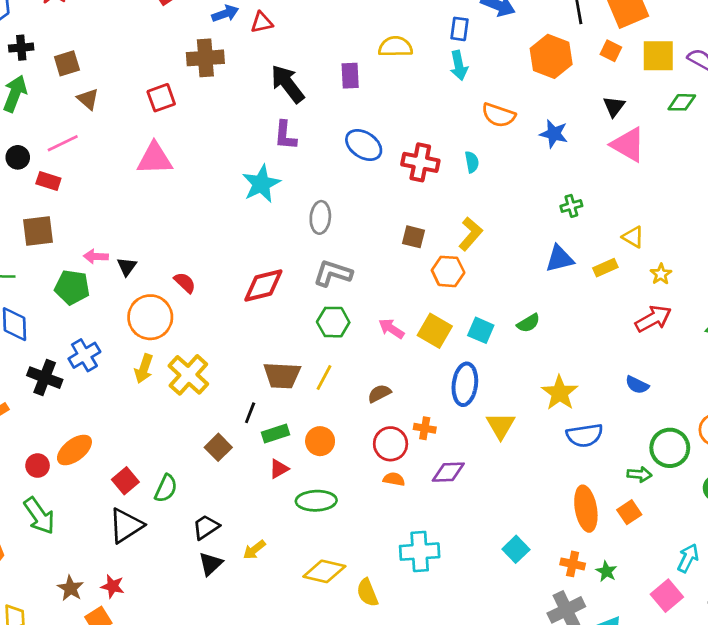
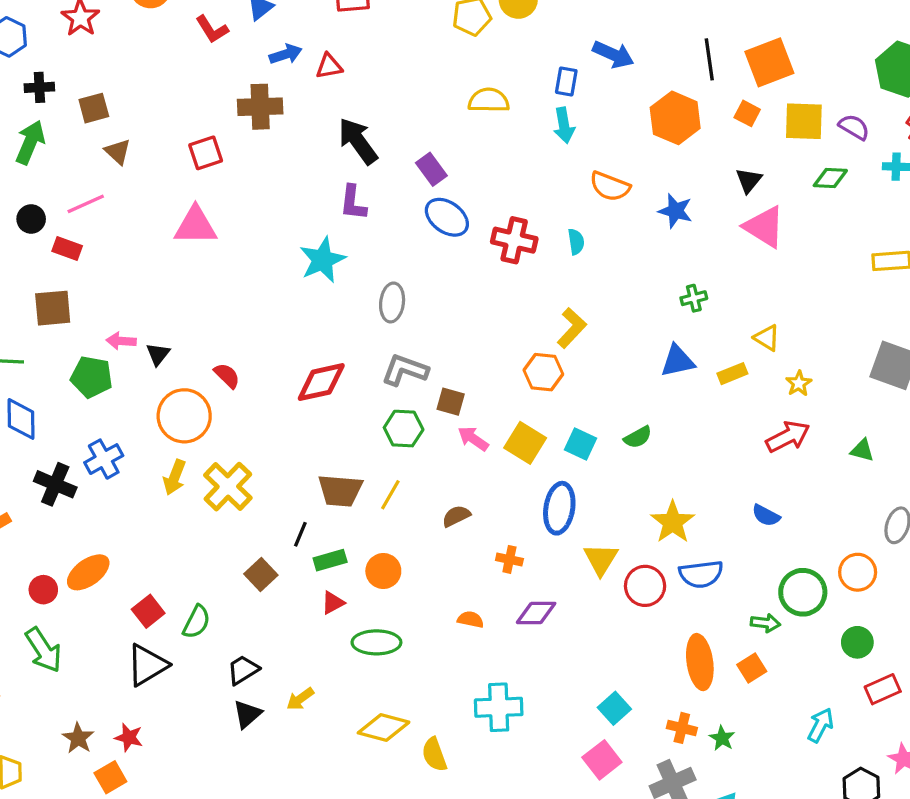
purple rectangle: (350, 76) -> (431, 169), moved, turned -35
brown square: (413, 237) -> (451, 402), moved
red circle: (391, 444) -> (645, 586), moved
pink square: (667, 596) -> (602, 760), moved

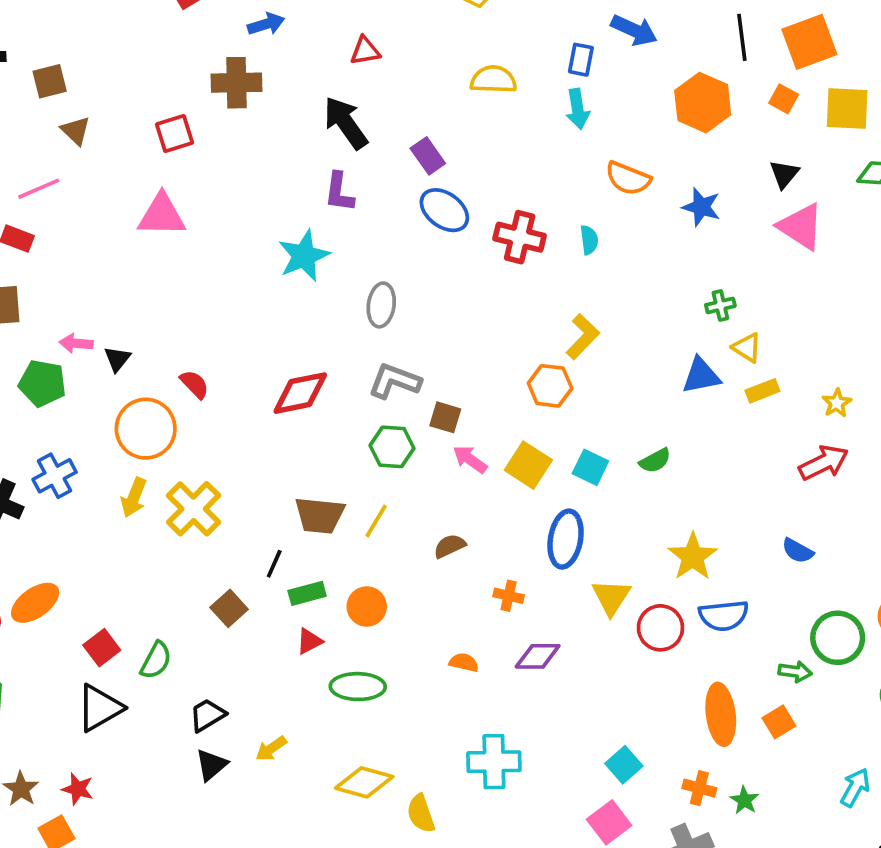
red triangle: (329, 66) -> (365, 51), moved
yellow triangle: (767, 338) -> (747, 348), moved

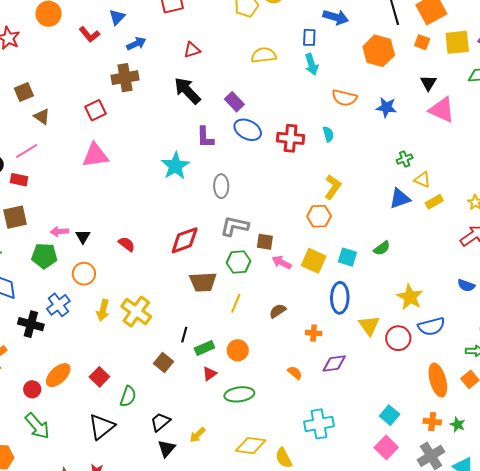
purple L-shape: (339, 192) -> (205, 137), moved
orange circle: (146, 429) -> (84, 274), moved, size x0.7
brown trapezoid: (320, 515) -> (203, 282), moved
red square: (102, 648) -> (99, 377), moved
orange semicircle: (464, 662) -> (295, 373), turned 35

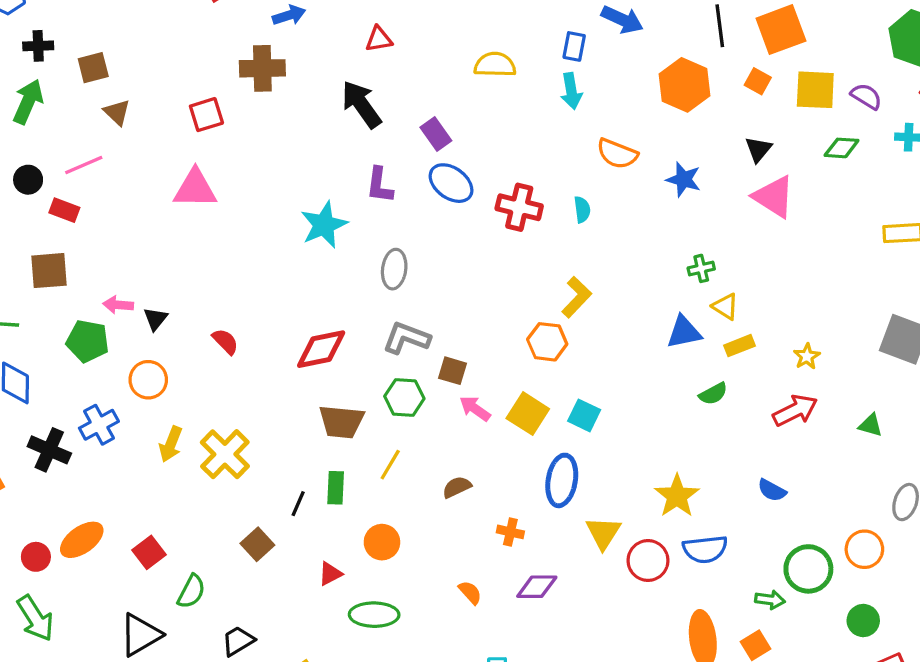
green semicircle: (382, 248) -> (713, 394), moved
green rectangle: (204, 348) -> (336, 488), moved, turned -72

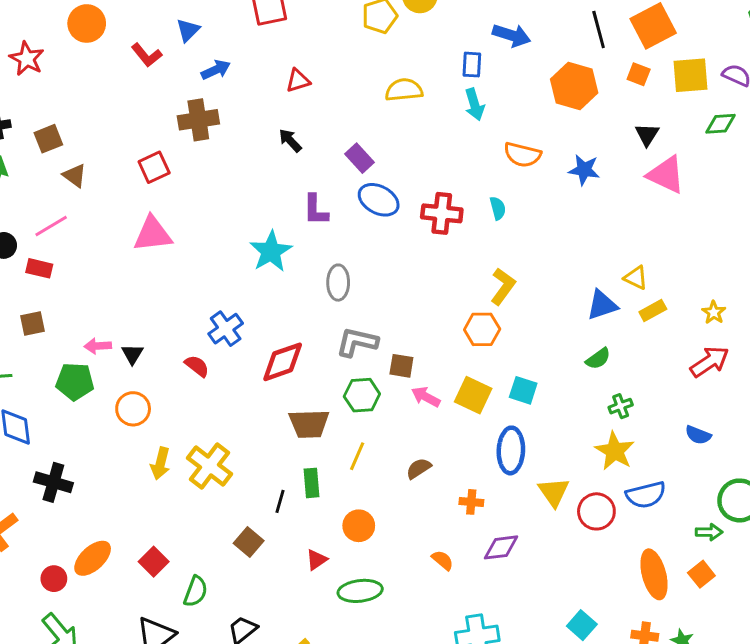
black arrow: (361, 104) -> (290, 140), size x0.6
green cross: (701, 268) -> (621, 406), moved
brown square: (49, 271) -> (33, 324), size x0.7
green semicircle: (713, 394) -> (598, 359), moved
blue cross: (99, 425) -> (226, 329), moved

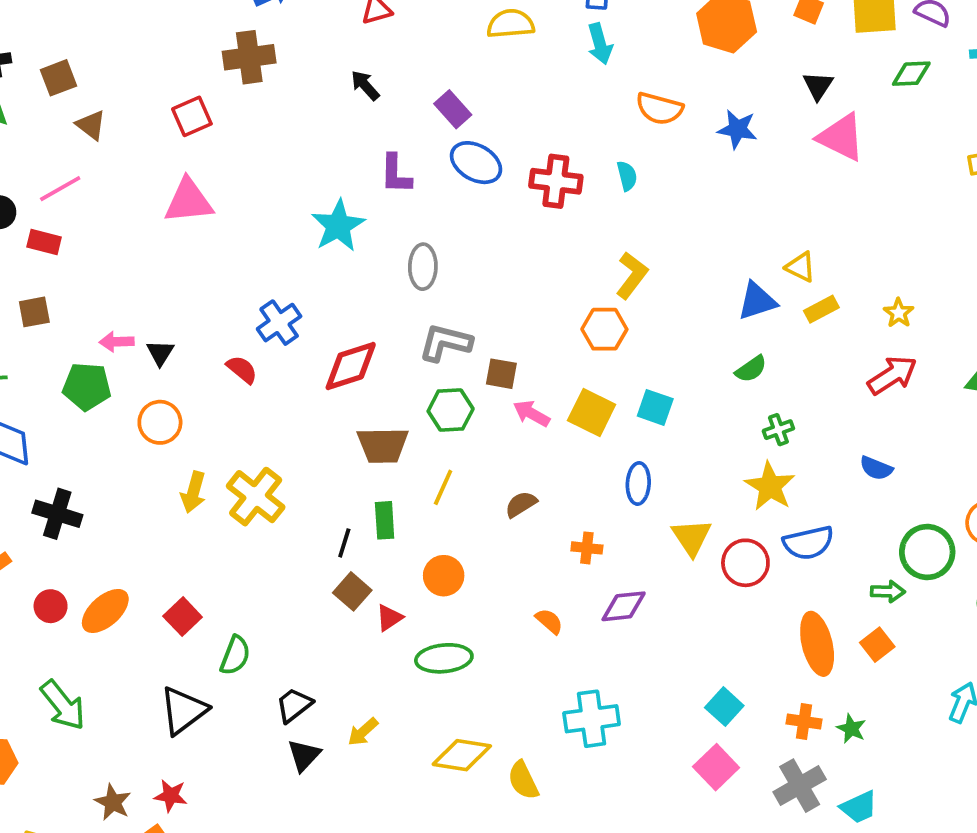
blue ellipse: (511, 450) -> (638, 483), size x0.7
brown square: (249, 542) -> (352, 591), moved
red circle: (54, 579) -> (51, 606), moved

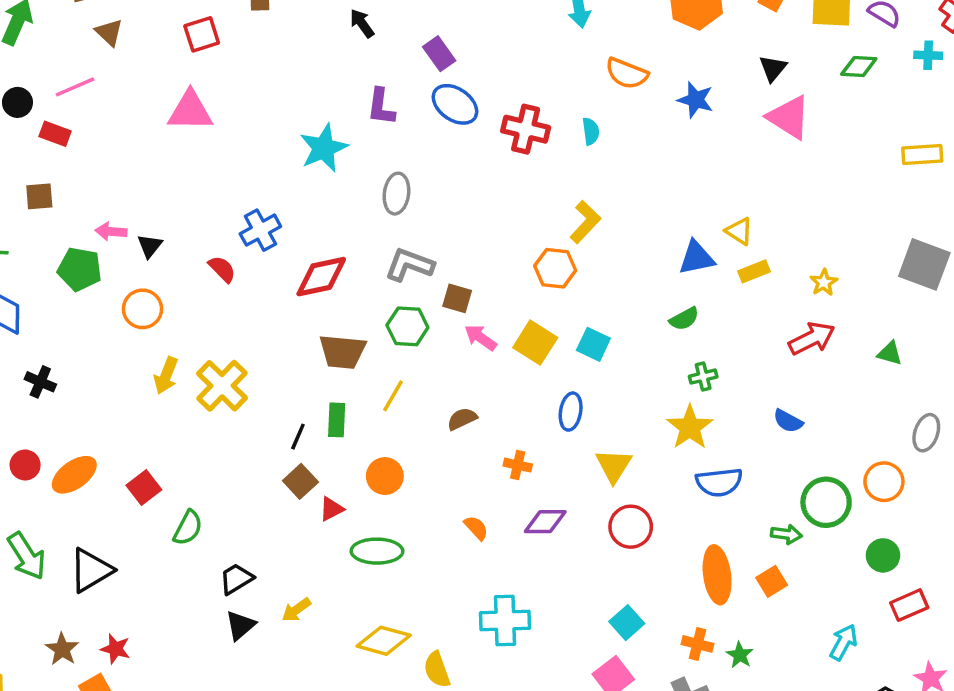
black cross: (57, 514) -> (40, 382), size x0.7
red circle: (745, 563) -> (631, 527), moved
black triangle: (183, 711) -> (91, 570), moved

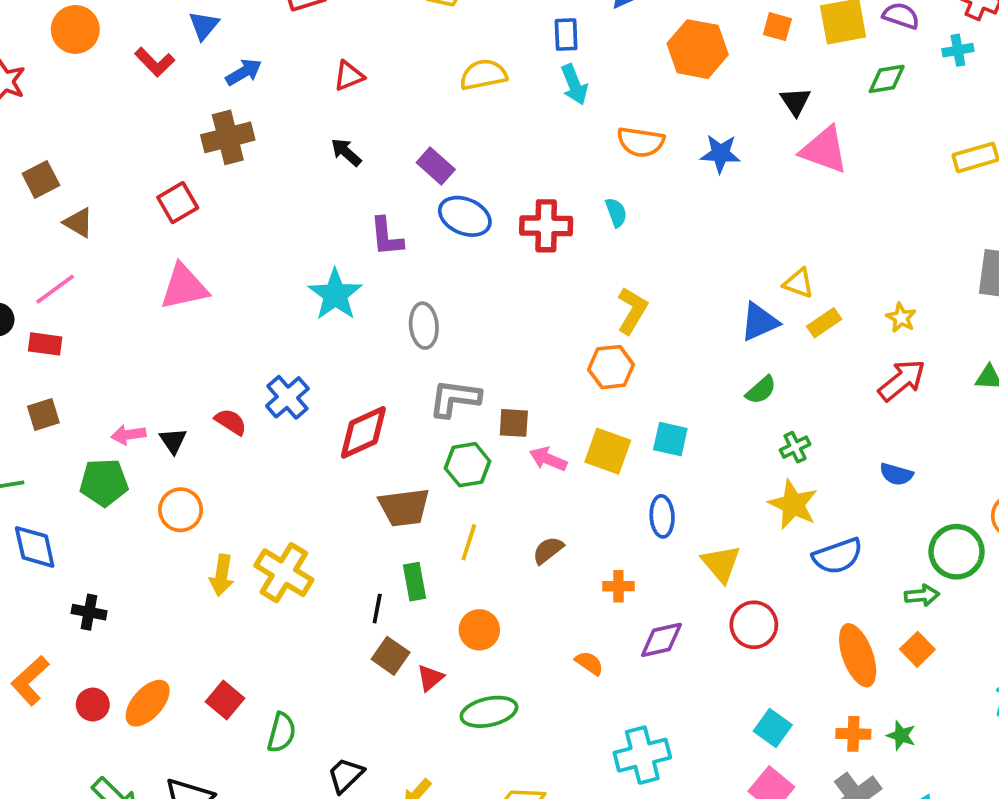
red semicircle: (222, 269) -> (231, 422), moved

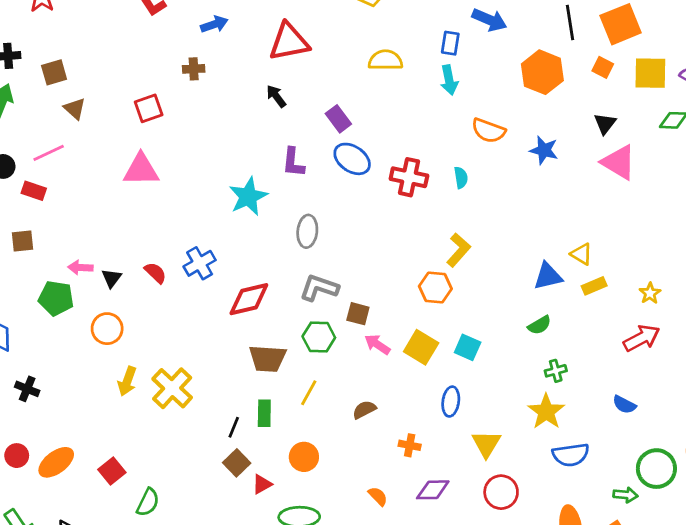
red triangle: (349, 76) -> (289, 42), size x1.8
brown cross: (228, 137) -> (194, 69), size x0.6

